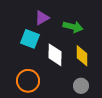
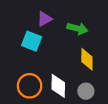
white diamond: (55, 55) -> (58, 86), moved

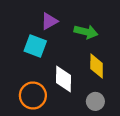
white diamond: (58, 86) -> (64, 79), moved

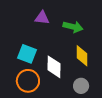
purple triangle: (49, 21) -> (42, 18), turned 35
cyan square: (35, 46) -> (27, 54), moved

